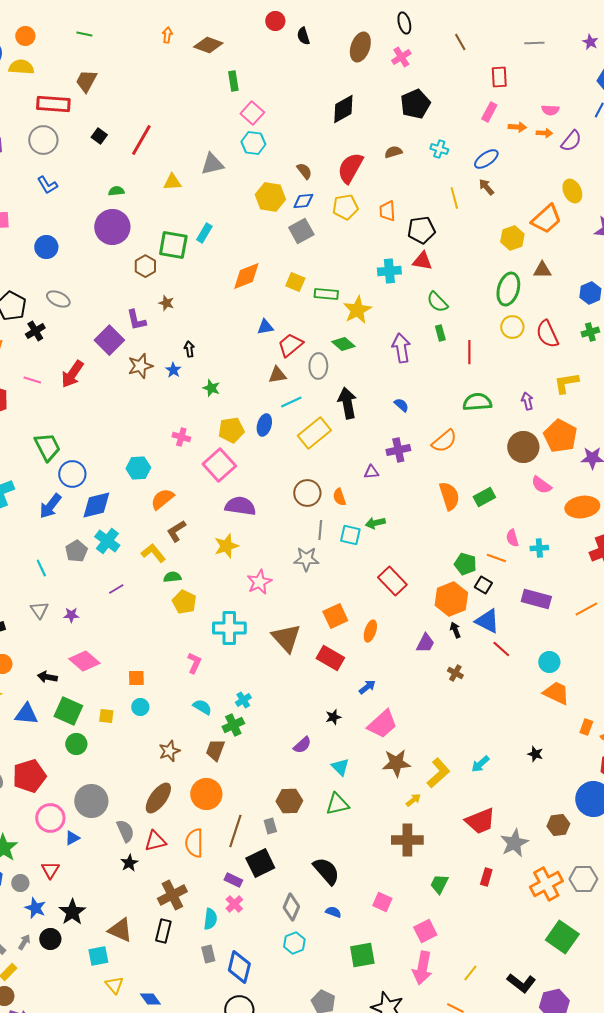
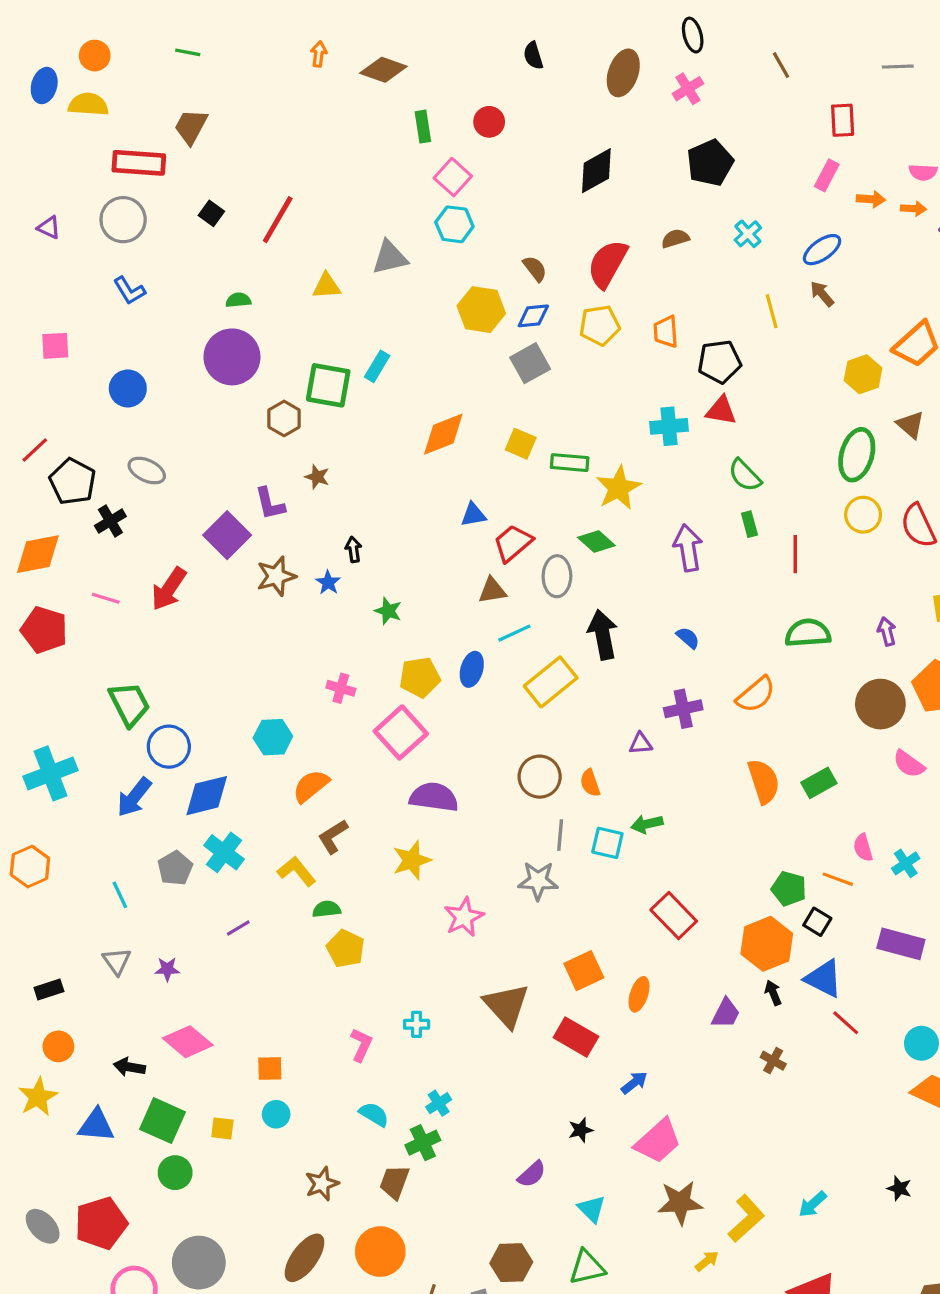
red circle: (275, 21) -> (489, 122), moved
cyan cross: (439, 149) -> (748, 234), turned 30
brown triangle: (542, 270) -> (910, 425), turned 42
cyan cross: (539, 548) -> (906, 863), turned -30
cyan cross: (229, 628) -> (417, 1024), moved, size x0.5

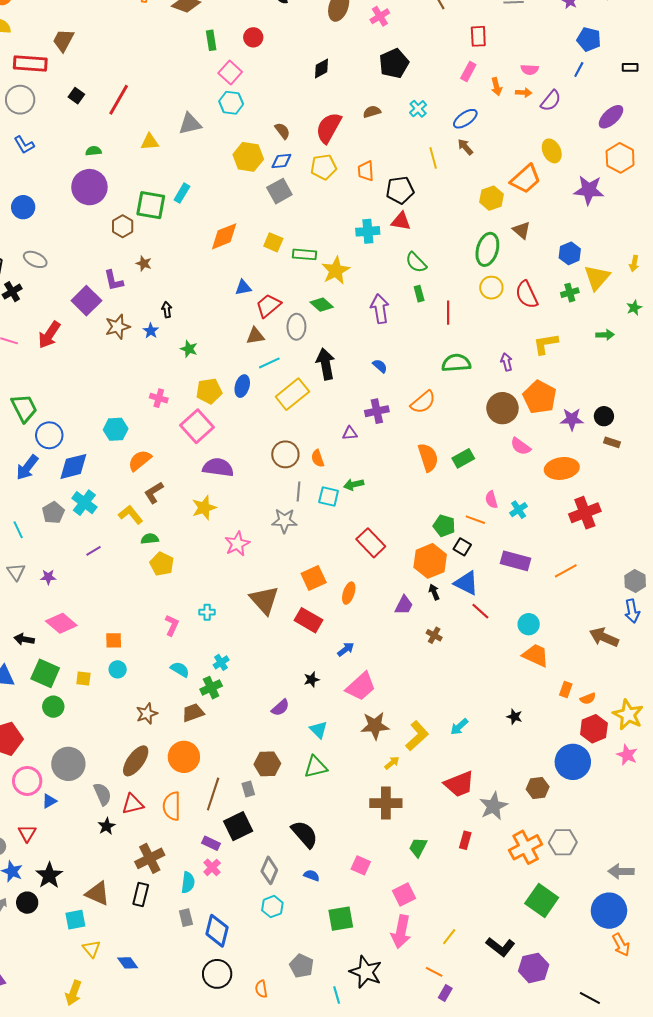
black diamond: (596, 171) -> (322, 68), size x0.7
orange arrow: (871, 199) -> (496, 87), turned 72
brown trapezoid: (394, 1182) -> (193, 713), turned 50

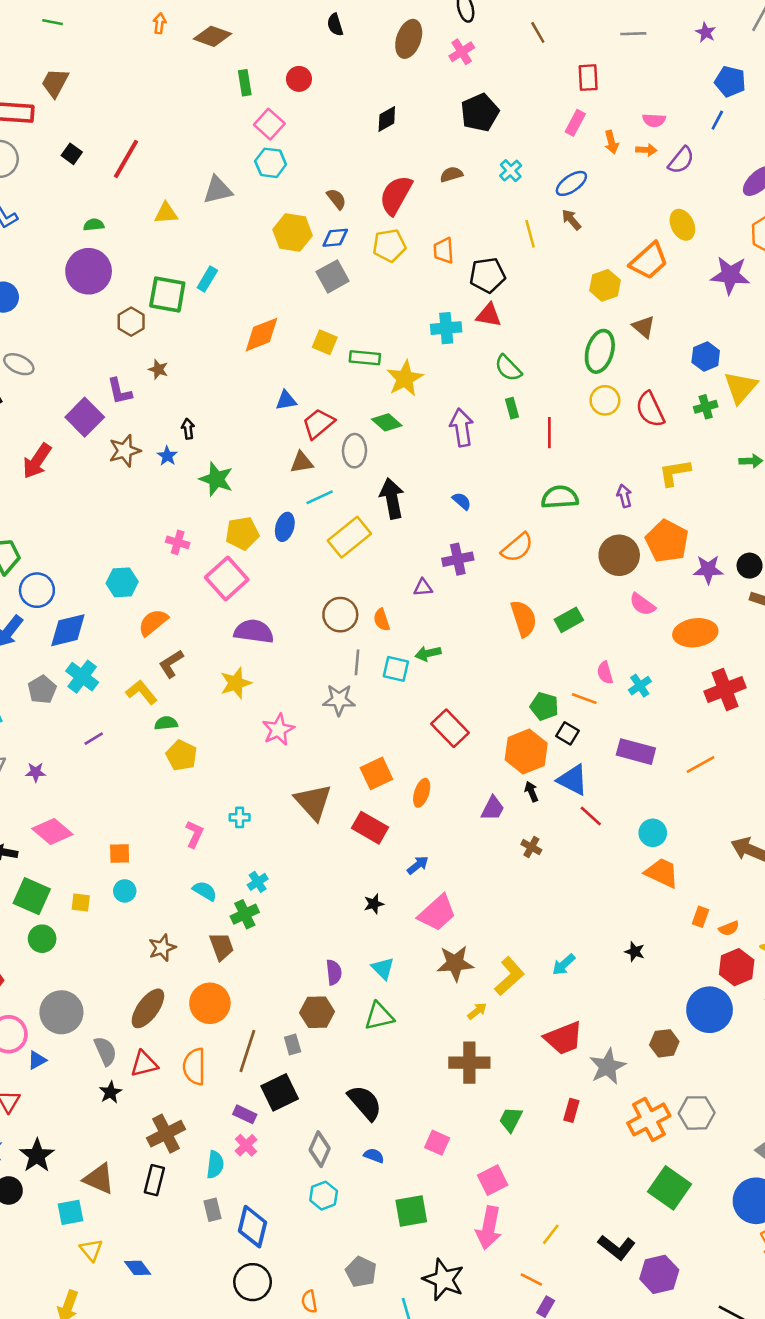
green star: (189, 349) -> (216, 479), size x1.5
purple semicircle: (280, 708) -> (334, 972), moved, turned -54
brown trapezoid: (193, 713) -> (222, 946), turned 90

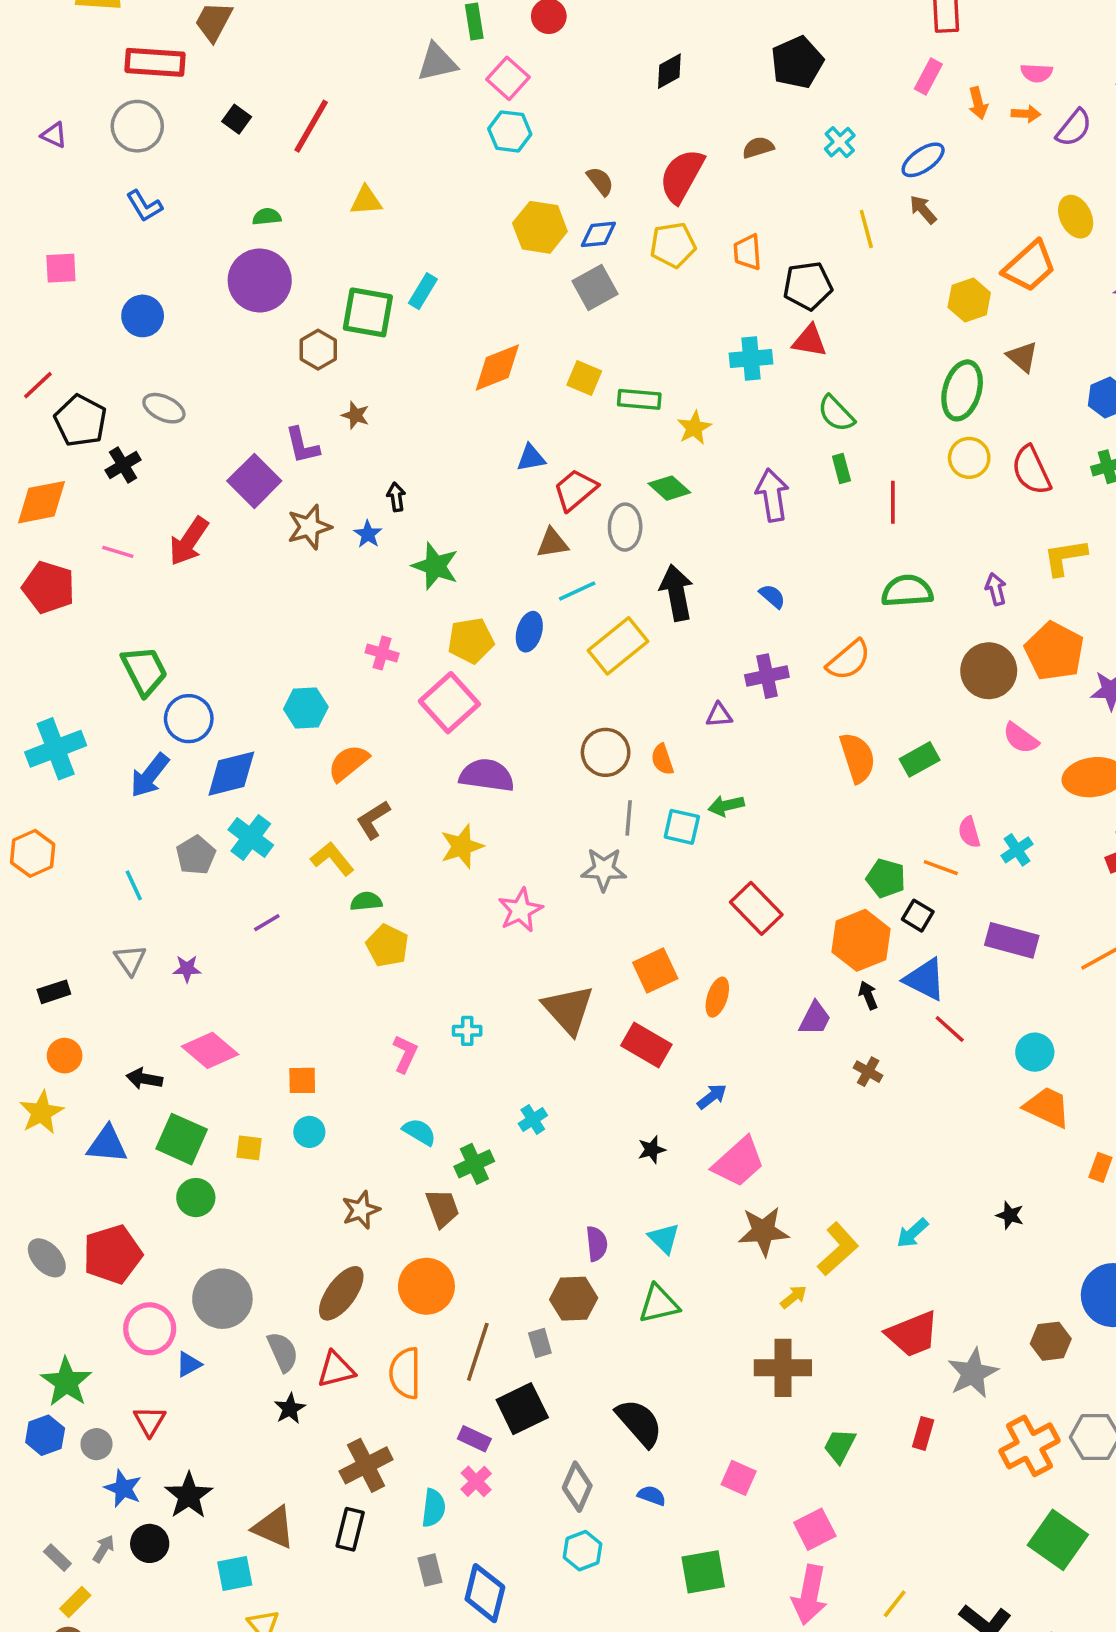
gray triangle: (218, 190) -> (437, 62), moved
yellow star: (405, 378) -> (694, 428), size x0.7
cyan cross: (258, 882) -> (533, 1119), moved

